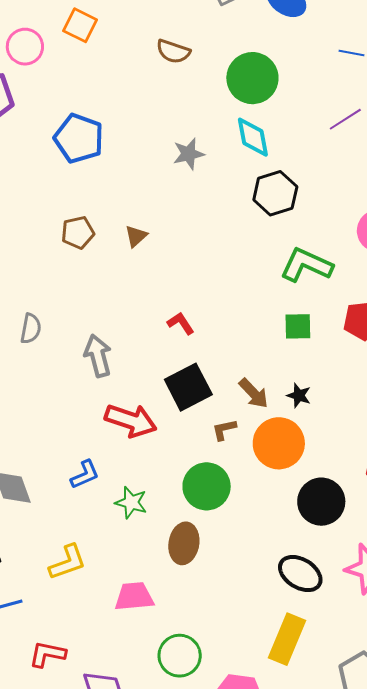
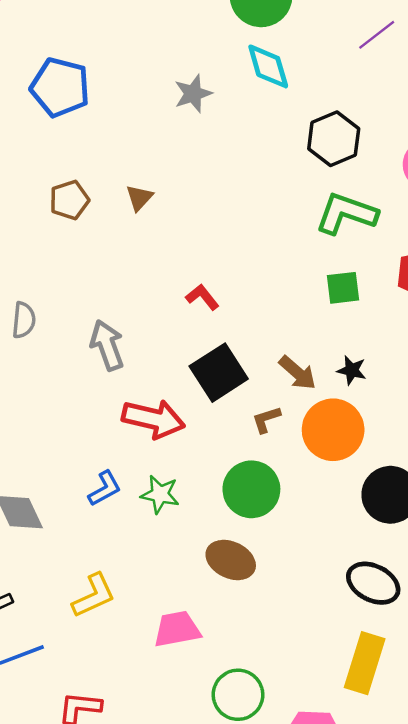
black hexagon: (275, 193) -> (334, 139), moved
green star: (131, 503) -> (160, 494), moved
brown ellipse: (184, 543) -> (231, 560), turned -69

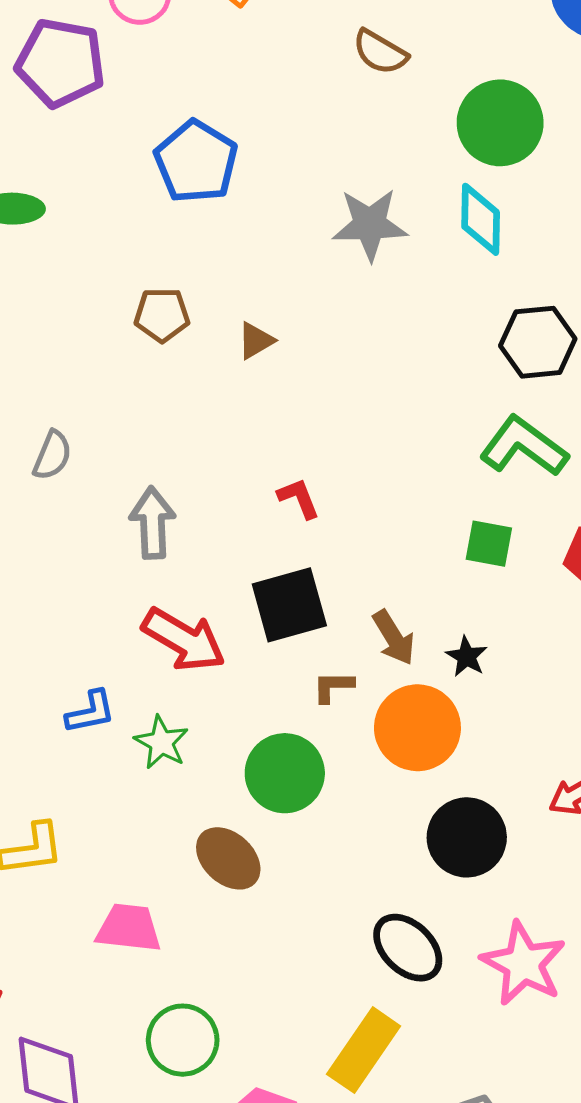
gray star: (193, 94) -> (370, 224), size x1.4

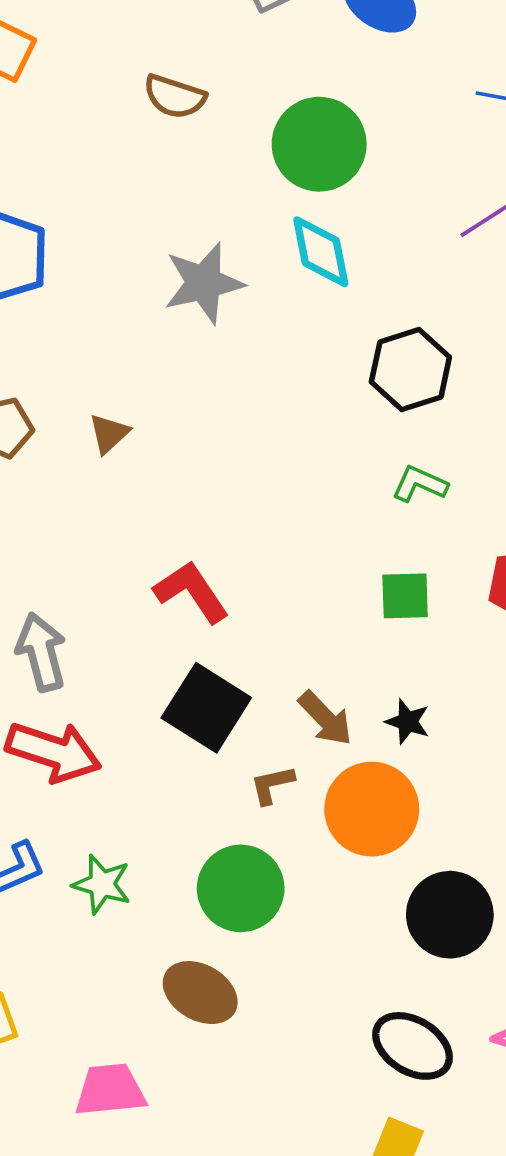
green L-shape: (524, 446) -> (420, 484), size x0.6
red L-shape: (299, 498) -> (192, 592), size x1.5
black square: (289, 605) -> (206, 708), turned -30
red arrow: (184, 640) -> (53, 752), moved

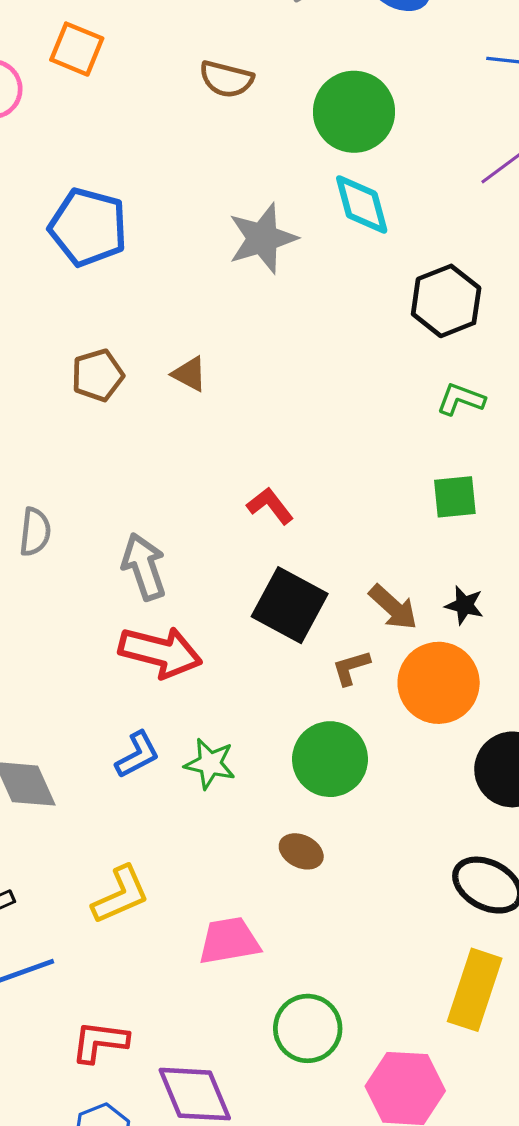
brown triangle: (109, 434) -> (190, 374), turned -45
red L-shape: (192, 592) -> (270, 506), size x0.7
brown ellipse: (200, 993) -> (301, 851), size x0.7

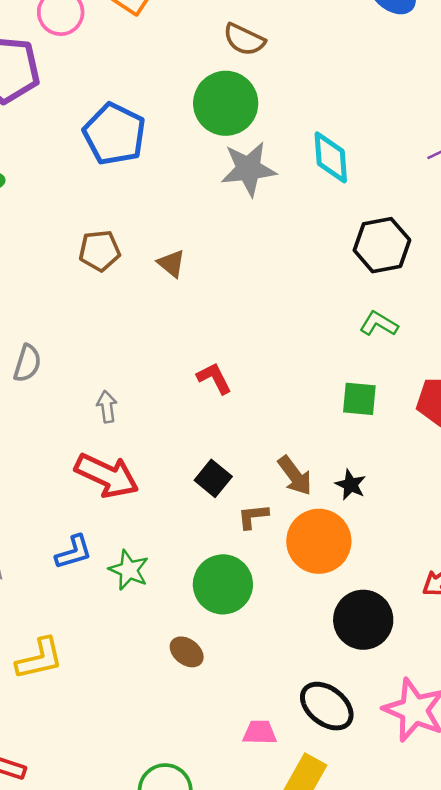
green circle: (354, 112) -> (226, 103), moved
gray arrow: (144, 567) -> (107, 407), size x0.6
black square: (290, 605) -> (213, 478), moved, size x0.6
pink trapezoid: (229, 941) -> (260, 732), moved, size x0.7

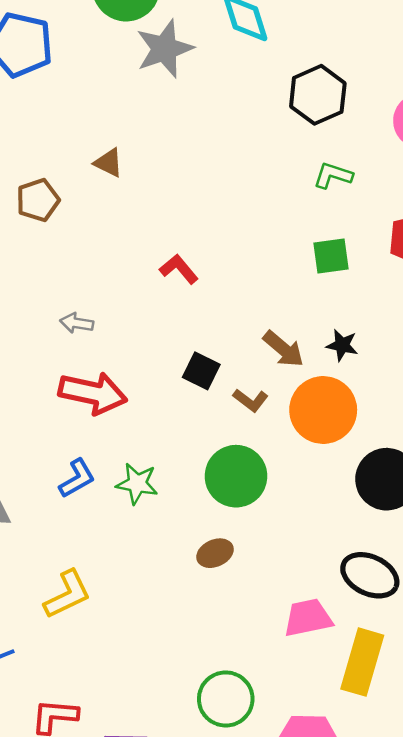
brown pentagon: (100, 251) -> (38, 200), moved
gray arrow: (107, 407) -> (77, 323), turned -60
brown L-shape: (253, 516) -> (251, 400), turned -124
brown ellipse: (187, 652) -> (215, 553), turned -48
pink trapezoid: (260, 732) -> (308, 618), size x1.4

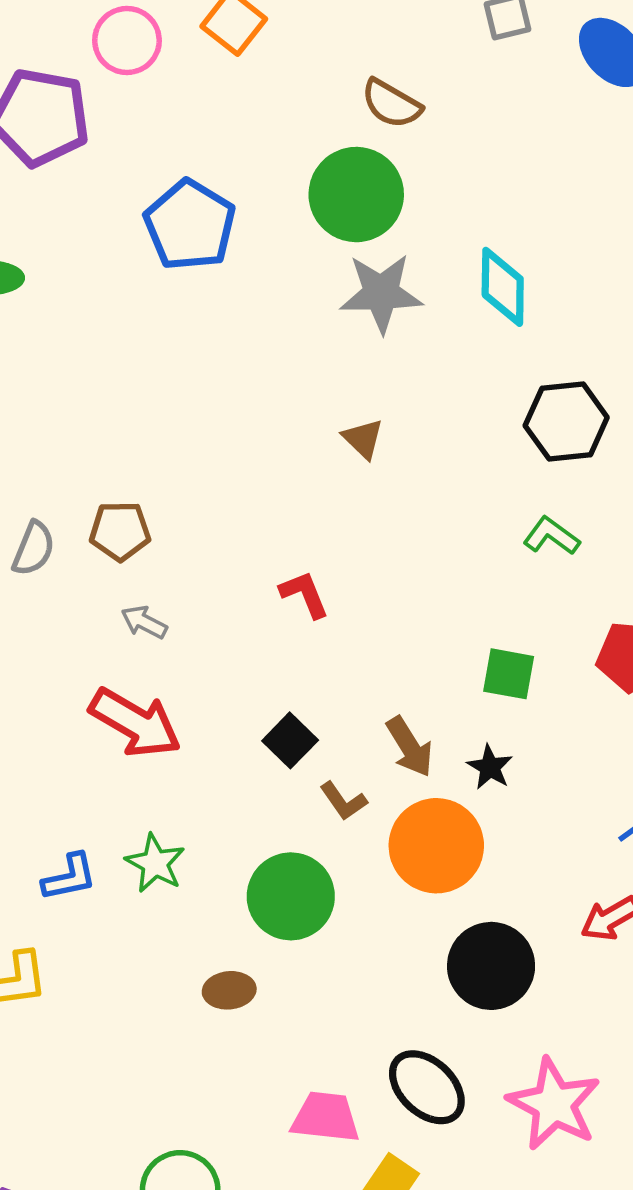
brown triangle: (108, 163) -> (363, 439), moved
brown pentagon: (38, 200) -> (120, 531), moved
green square: (331, 256) -> (509, 674), moved
blue L-shape: (77, 478) -> (69, 877), moved

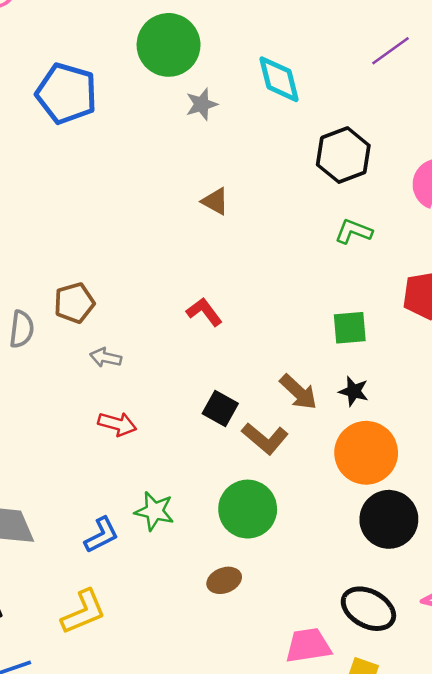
gray star: (381, 293) -> (202, 104), size x0.6
red arrow: (135, 723) -> (117, 424), size x0.6
brown L-shape: (343, 801) -> (265, 438), size x1.4
orange circle: (436, 846) -> (366, 453), moved

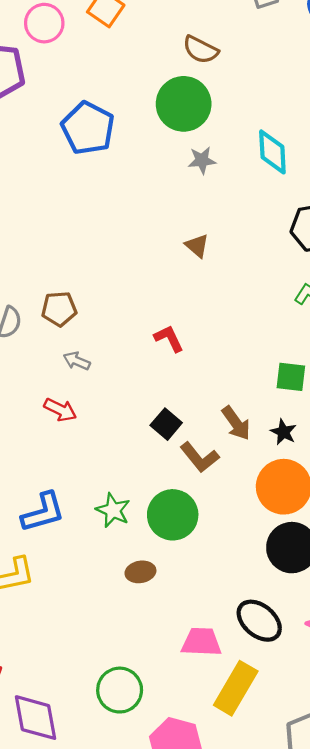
red arrow: (117, 424) -> (60, 410), moved
green star: (154, 511) -> (113, 510), moved
blue L-shape: (101, 535) -> (43, 512), size x1.4

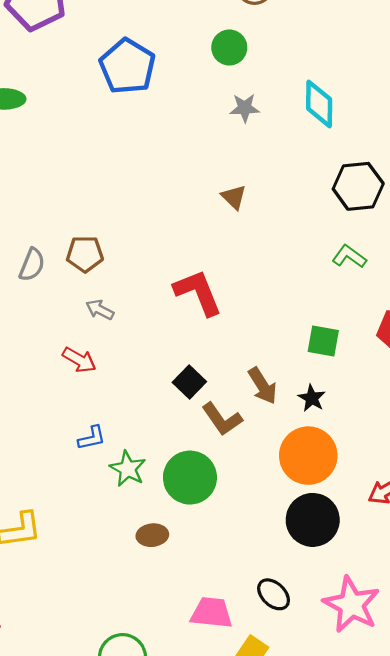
green circle: (184, 104) -> (229, 48), size x0.6
red L-shape: (169, 339) -> (198, 292), size x1.6
blue L-shape: (43, 512) -> (92, 438), moved, size x0.6
black ellipse: (259, 621) -> (274, 594), size x0.7

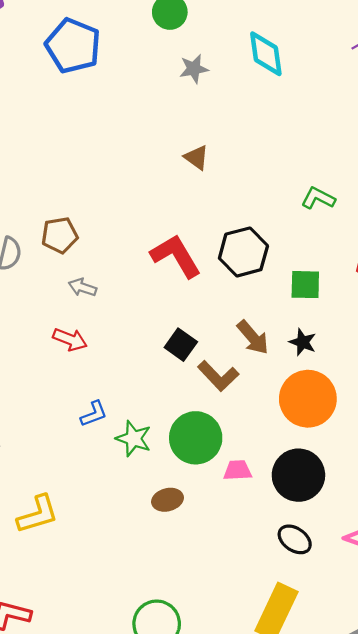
black hexagon: (358, 186) -> (243, 252), moved
black circle: (313, 520) -> (298, 475), moved
pink trapezoid: (211, 613) -> (238, 470), moved, size x0.7

